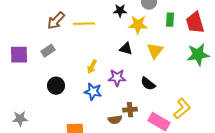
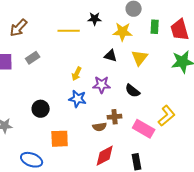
black star: (120, 11) -> (95, 19), moved
brown arrow: (56, 21) -> (19, 28), moved
black circle: (56, 86) -> (41, 109), moved

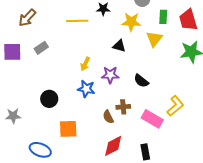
yellow triangle: (140, 58) -> (154, 39), moved
brown semicircle: (100, 127) -> (108, 117), turned 72

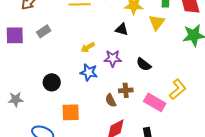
yellow arrow: (85, 64) -> (88, 47), turned 32

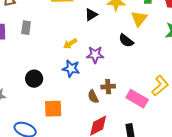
black triangle: (122, 29) -> (91, 15), moved, turned -48
gray rectangle: (44, 31) -> (26, 28), turned -48
black semicircle: (144, 64) -> (126, 41), moved

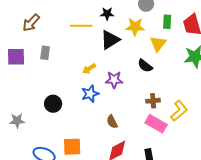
black triangle: (91, 15) -> (110, 40), size x1.5
blue star: (71, 69) -> (90, 94), turned -30
brown cross: (108, 87) -> (153, 101), moved
orange square: (53, 109) -> (72, 147), moved

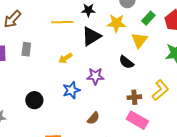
green rectangle: (167, 22) -> (148, 18), turned 40
yellow arrow: (89, 69) -> (65, 58), moved
yellow L-shape: (179, 111) -> (160, 90), moved
brown semicircle: (112, 122) -> (93, 118), turned -112

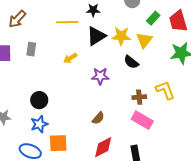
yellow star: (116, 23) -> (121, 36), moved
blue star: (71, 90) -> (39, 124), moved
yellow L-shape: (160, 90) -> (165, 90), turned -70

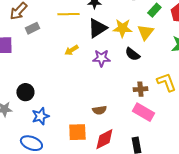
gray rectangle: (31, 49) -> (32, 28), moved, turned 56
purple star: (100, 76) -> (101, 58), moved
black circle: (39, 100) -> (25, 92), moved
brown semicircle: (98, 118) -> (99, 110), turned 40
orange square: (58, 143) -> (77, 132), moved

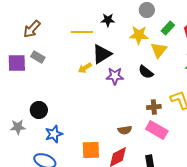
gray rectangle: (32, 28) -> (38, 57), moved, turned 56
black triangle: (97, 28) -> (102, 54), moved
yellow star: (122, 28) -> (139, 35), moved
brown semicircle: (99, 110) -> (125, 130), moved

